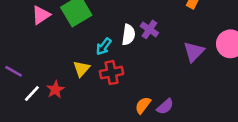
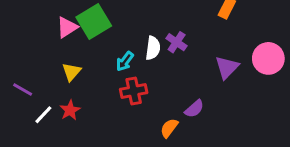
pink triangle: (41, 15) -> (67, 27), moved
yellow triangle: (81, 69) -> (71, 72), moved
purple semicircle: (165, 107) -> (194, 109), moved

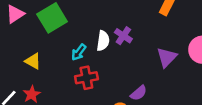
pink triangle: (67, 27) -> (15, 14), moved
yellow triangle: (71, 72) -> (33, 61), turned -42

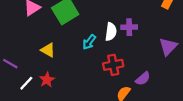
purple cross: (123, 36) -> (129, 27), turned -35
red cross: (86, 78) -> (113, 65), moved

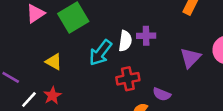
cyan arrow: (89, 42) -> (101, 53), size x1.5
purple semicircle: (143, 79) -> (162, 94), turned 63

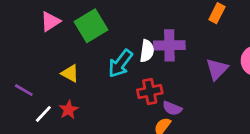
purple cross: (146, 36) -> (169, 45), size x1.5
purple semicircle: (162, 94) -> (172, 108), moved

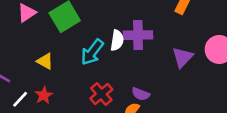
red cross: (150, 92) -> (101, 94), moved, turned -30

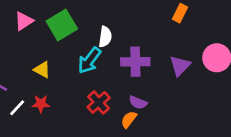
purple cross: (138, 35) -> (135, 62), moved
white semicircle: (117, 40) -> (105, 37), moved
red star: (44, 95) -> (41, 104), turned 30

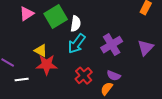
white semicircle: (105, 37) -> (76, 24), moved
purple cross: (135, 62) -> (112, 45), turned -30
red star: (41, 104) -> (47, 65), moved, size x1.5
white line: (17, 108) -> (22, 80), turned 40

